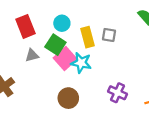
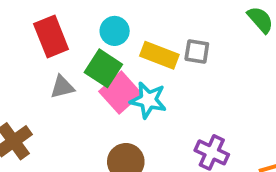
yellow rectangle: (88, 37) -> (159, 55), turned -54

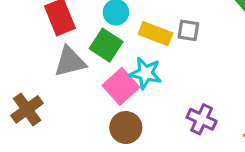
gray triangle: (62, 87) -> (70, 62), size x1.5
pink square: (120, 93) -> (121, 86), moved

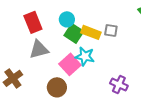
green square: (106, 45) -> (74, 33), moved
brown circle: (126, 127) -> (57, 87), moved

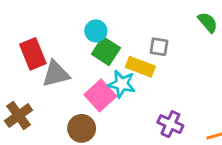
red rectangle: (33, 22) -> (33, 54), moved
yellow rectangle: (91, 32) -> (140, 67), moved

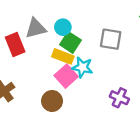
gray square: (159, 47) -> (111, 39), size x1.5
yellow rectangle: (140, 67) -> (63, 56), moved
gray triangle: (56, 74) -> (36, 28), moved

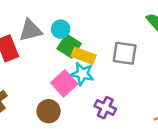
gray square: (111, 39) -> (125, 53), moved
yellow rectangle: (63, 56) -> (84, 56), moved
purple cross: (119, 98) -> (105, 108), moved

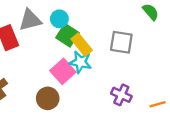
yellow rectangle: (84, 56) -> (82, 45), turned 30
purple cross: (105, 108) -> (121, 95), moved

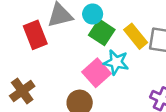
yellow rectangle: (82, 45) -> (136, 36), moved

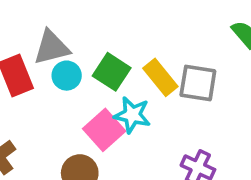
cyan circle: (93, 14) -> (67, 76), moved

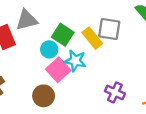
cyan circle: (67, 76) -> (49, 49), moved
gray square: (198, 83) -> (109, 29), moved

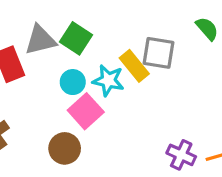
green square: (63, 35) -> (76, 38), moved
cyan star: (75, 61) -> (108, 80), moved
purple cross: (115, 92) -> (181, 155), moved

